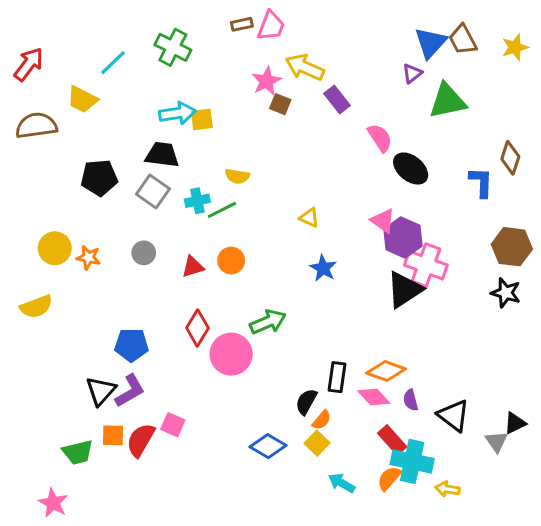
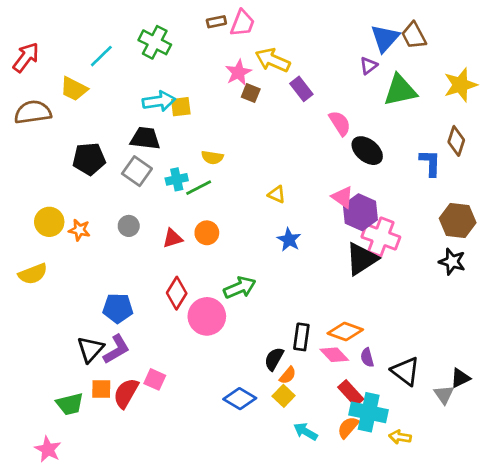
yellow star: (515, 47) -> (460, 85), moved, size x1.4

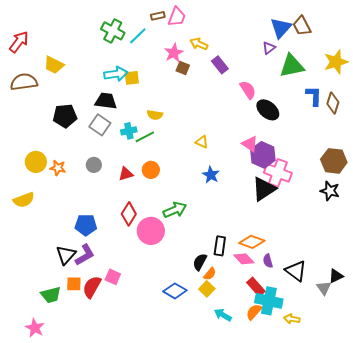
cyan line: (101, 56) -> (138, 36), moved
yellow arrow: (273, 60) -> (199, 44), size x0.7
blue L-shape: (430, 163) -> (314, 96), moved

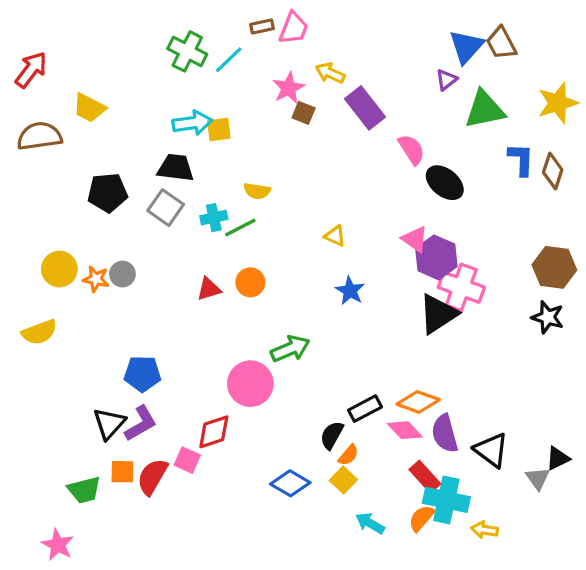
purple rectangle: (220, 65) -> (365, 108), size x1.4
gray circle: (94, 165) -> (122, 274), moved
red diamond: (129, 214) -> (214, 432), moved, turned 40
black rectangle: (220, 246) -> (365, 409), turned 54
purple semicircle: (268, 261) -> (445, 433), size x1.6

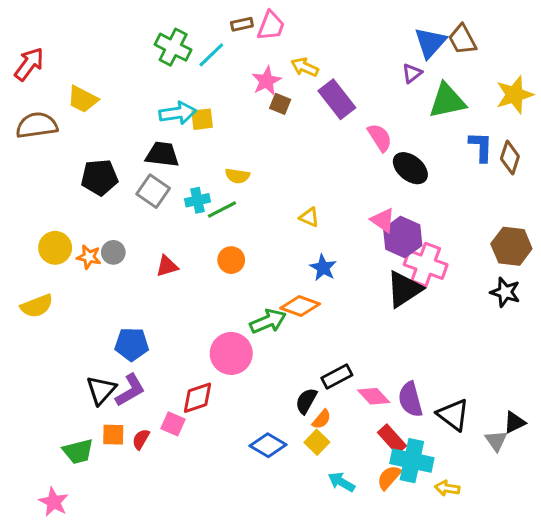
red triangle: (209, 289) -> (167, 266), moved
orange diamond: (418, 402) -> (300, 306), moved
red semicircle: (152, 477) -> (141, 439), size x0.6

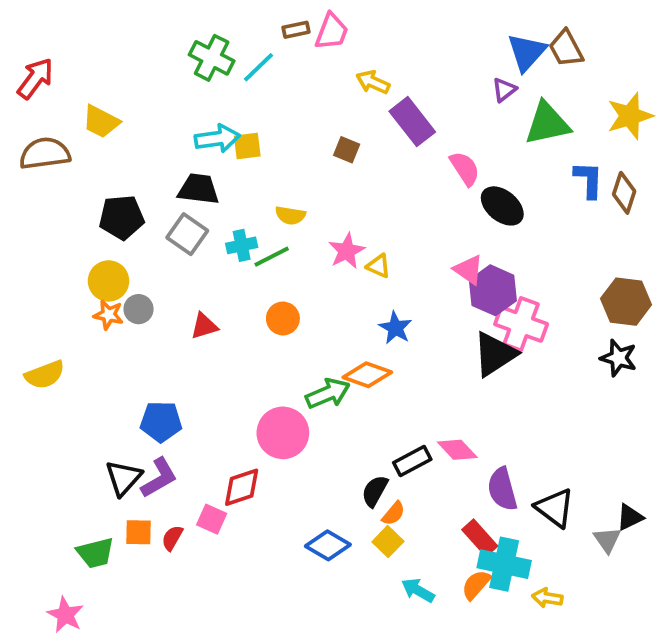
pink star: (266, 81) -> (347, 251), moved
brown square: (280, 104) -> (347, 150), moved
yellow circle: (55, 248) -> (109, 281), moved
pink diamond: (374, 396) -> (457, 450), moved

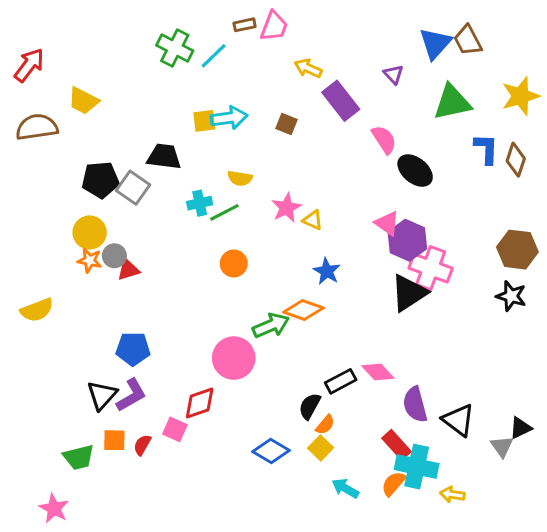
purple triangle: (504, 90) -> (393, 74), moved, turned -35
cyan arrow: (217, 138) -> (229, 118), moved
gray square: (187, 234) -> (133, 188), moved
red triangle: (204, 326) -> (128, 270), moved

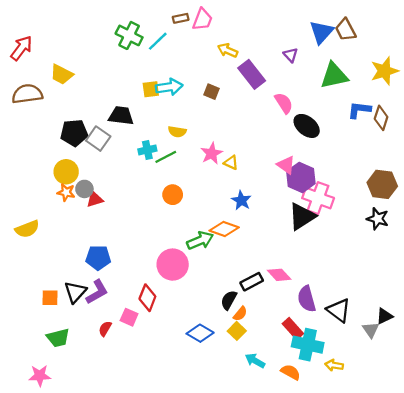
blue L-shape: (486, 149) -> (359, 110), turned -85
red diamond: (200, 403) -> (147, 298), turned -50
orange square: (114, 440) -> (50, 298), moved
orange semicircle: (393, 484) -> (291, 372), moved, turned 78
pink star: (54, 508) -> (40, 376), turned -30

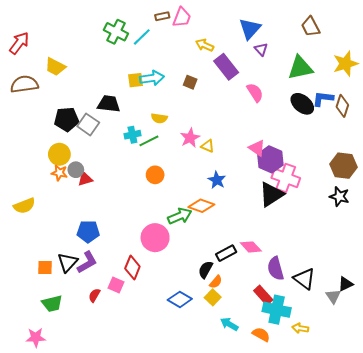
blue triangle: (321, 32) -> (250, 29), moved
black ellipse: (307, 126) -> (302, 104), moved

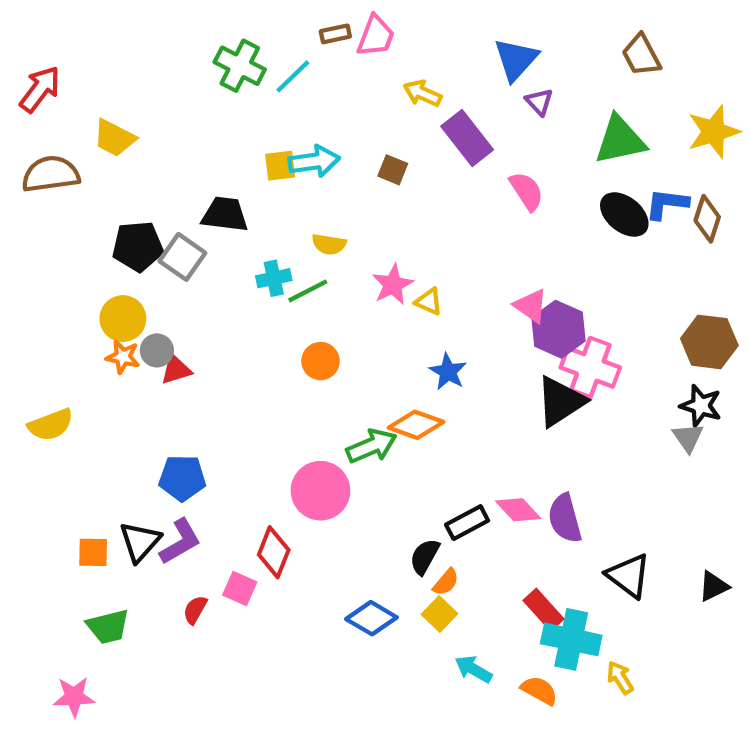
purple semicircle: (276, 269) -> (565, 518), moved
gray triangle: (333, 296) -> (688, 438), moved
yellow arrow: (300, 328) -> (620, 678), turned 49

